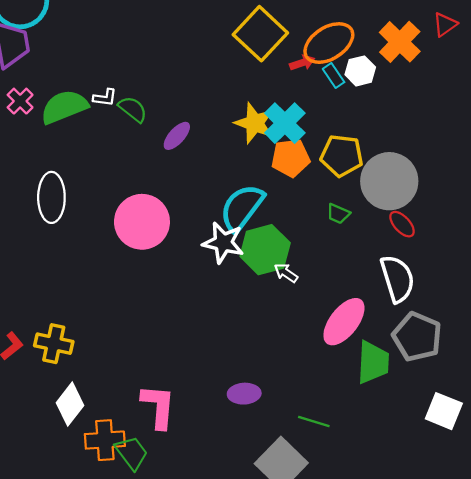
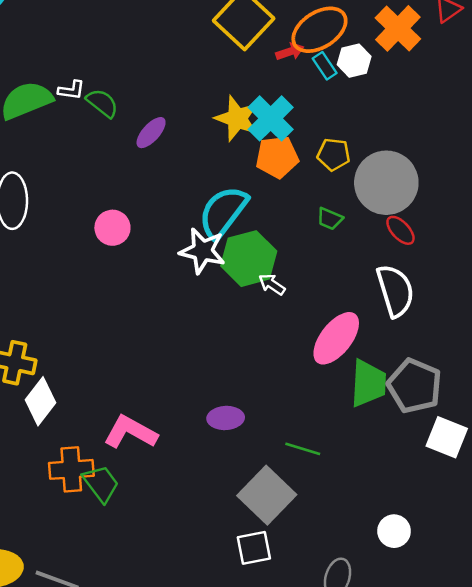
yellow pentagon: (342, 156) -> (334, 154), size x0.7
pink circle: (142, 222) -> (112, 228), size x0.6
gray pentagon: (417, 337) -> (415, 386), moved
white diamond: (70, 404) -> (40, 401), moved
pink L-shape: (158, 406) -> (130, 432), turned -66

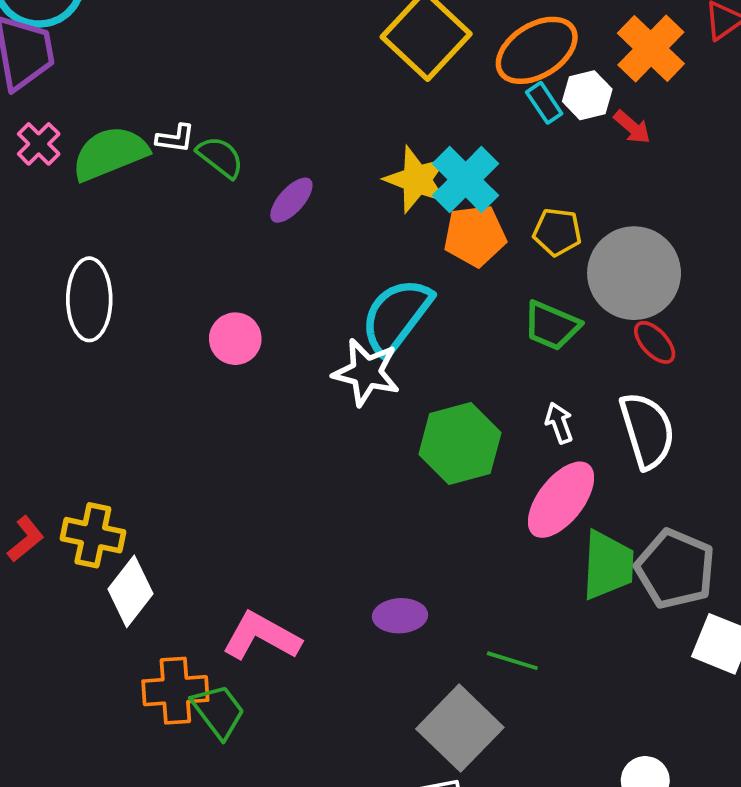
red arrow: (290, 52) -> (632, 127), moved, turned 60
green trapezoid: (330, 219) -> (552, 326), size x1.5
green hexagon: (249, 259) -> (460, 444), moved
white arrow: (272, 284) -> (559, 423), moved, turned 36

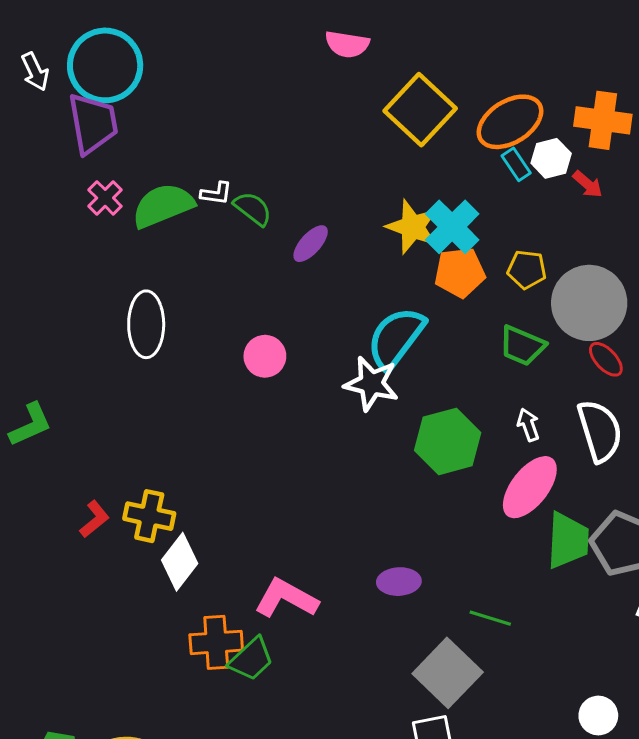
orange cross: (651, 48) -> (603, 120), turned -36
green trapezoid: (218, 711) -> (251, 659), turned 84

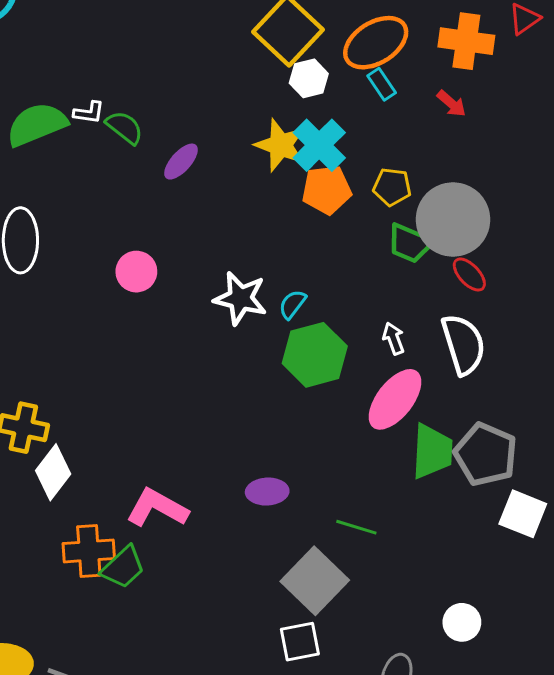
white hexagon: (551, 158) -> (309, 78), moved
cyan semicircle: (396, 338) -> (292, 304), moved, size x0.5
green trapezoid: (522, 346) -> (410, 243), moved

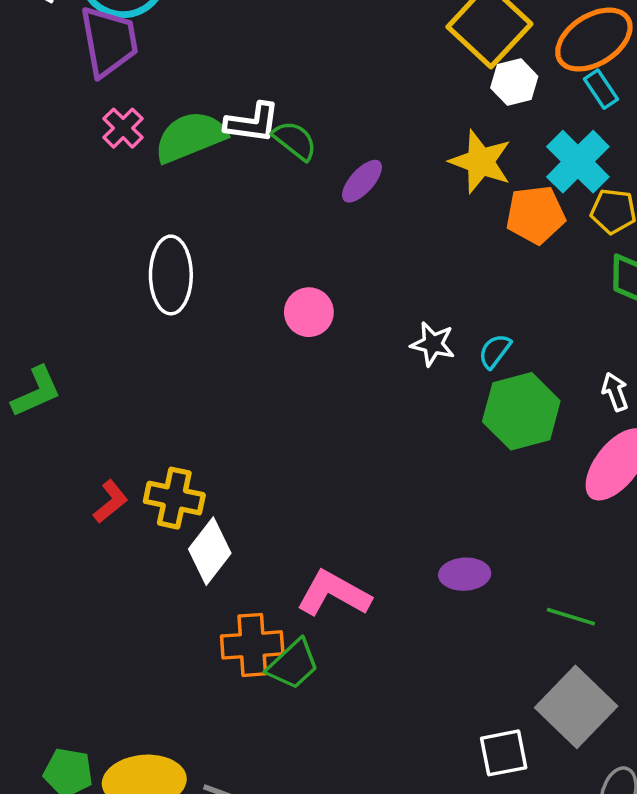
white L-shape: (89, 113) -> (252, 123), size x1.5
cyan cross: (319, 145) -> (578, 162), moved
white star: (240, 298) -> (433, 344), size x0.7
gray square: (315, 581) -> (576, 707), moved

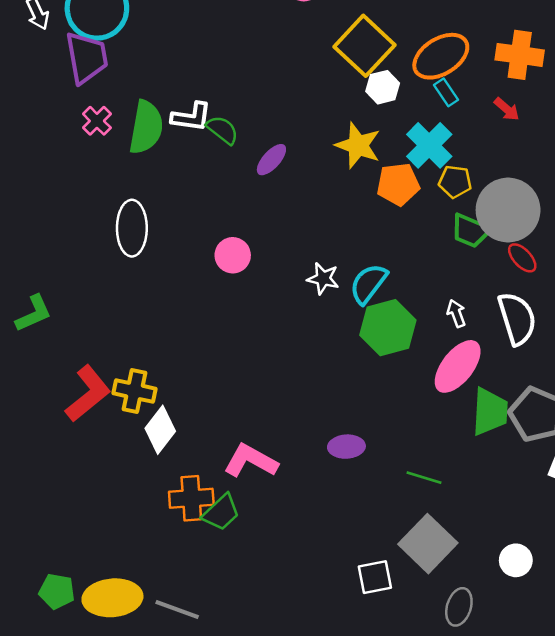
green semicircle: (190, 137) -> (146, 127), turned 122
cyan semicircle: (495, 351) -> (368, 284), size x1.6
red L-shape: (111, 502) -> (88, 394), size x1.8

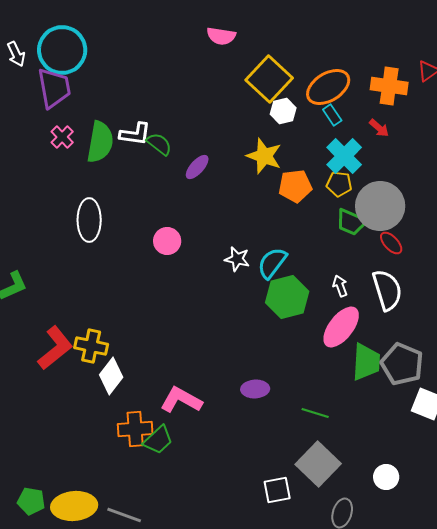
cyan cross: (429, 145) -> (344, 156), moved

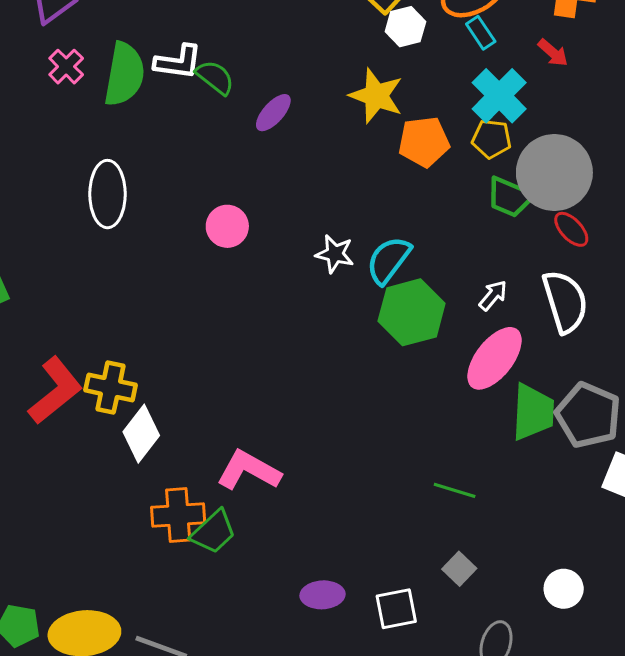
white arrow: (340, 286) -> (493, 295), turned 60
purple ellipse: (255, 389) -> (322, 595), moved
gray square: (318, 464) -> (459, 569), size x0.5

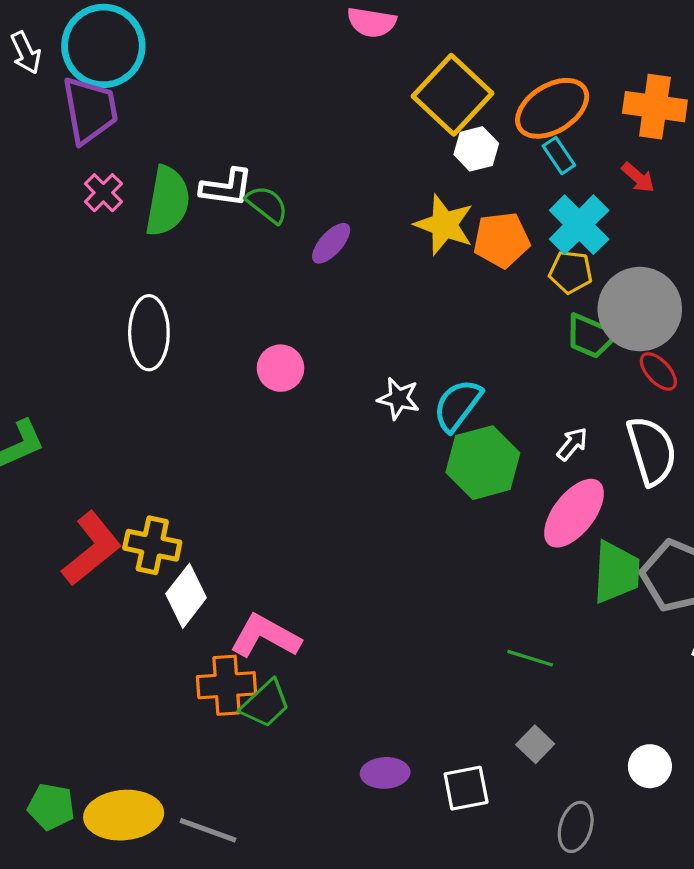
orange pentagon: (424, 142) -> (501, 240), moved
pink L-shape: (249, 470) -> (265, 636), moved

